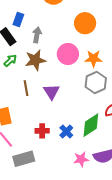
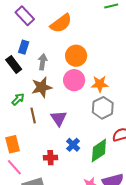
orange circle: (85, 23) -> (76, 56), moved
green arrow: (10, 61) -> (18, 99), moved
blue cross: (66, 132) -> (73, 145), moved

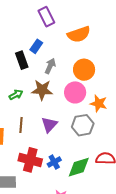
gray hexagon: (103, 108) -> (83, 125), moved
brown line: (33, 115) -> (21, 125), moved
blue cross: (73, 145) -> (54, 162), moved
red cross: (50, 158) -> (30, 160), size x1.6

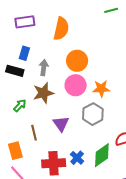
purple rectangle: (46, 17) -> (25, 22), turned -54
orange semicircle: (79, 34) -> (61, 29), turned -40
black rectangle: (22, 60) -> (15, 71), turned -36

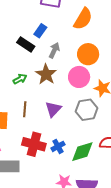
brown star: (43, 93) -> (46, 74), turned 30

